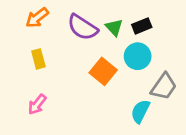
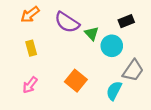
black rectangle: (142, 26) -> (126, 21), moved
green triangle: (114, 27) -> (92, 33), moved
orange square: (103, 71) -> (76, 81), moved

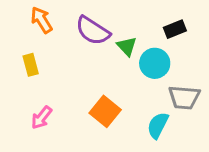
orange arrow: (30, 14) -> (42, 20), turned 96
yellow rectangle: (31, 48) -> (31, 65), moved
gray trapezoid: (133, 70) -> (184, 97), turned 60

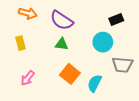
orange arrow: (42, 20) -> (28, 13), turned 138
green triangle: (127, 46) -> (62, 44), moved, turned -40
cyan semicircle: (158, 125) -> (95, 83), moved

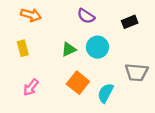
purple semicircle: (62, 20) -> (86, 16), moved, size x0.7
cyan circle: (103, 42) -> (97, 47), moved
green triangle: (62, 44) -> (69, 49), turned -32

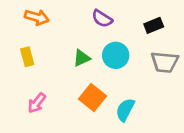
gray trapezoid: (137, 72) -> (165, 62), moved

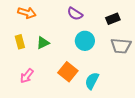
green triangle: (82, 58) -> (43, 43), moved

